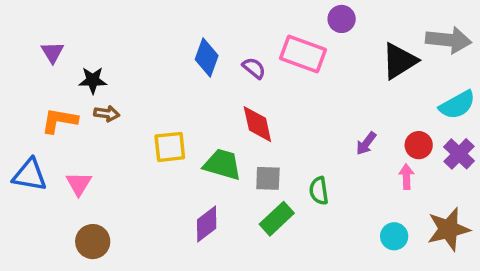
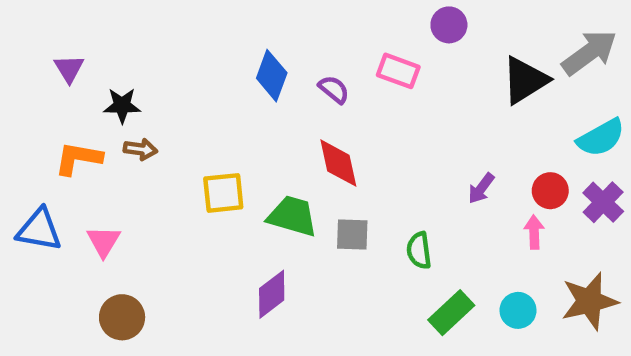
gray arrow: (448, 40) -> (589, 53), turned -42
pink rectangle: (303, 54) -> (398, 71), size x0.7
green rectangle: (277, 219) -> (451, 313), moved

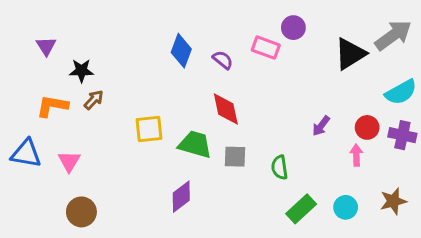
purple circle: (449, 25) -> (293, 28), moved
brown arrow: (140, 149) -> (94, 100), turned -55
purple cross: (603, 202) -> (402, 135), turned -32
brown star: (589, 301) -> (393, 201), size x0.7

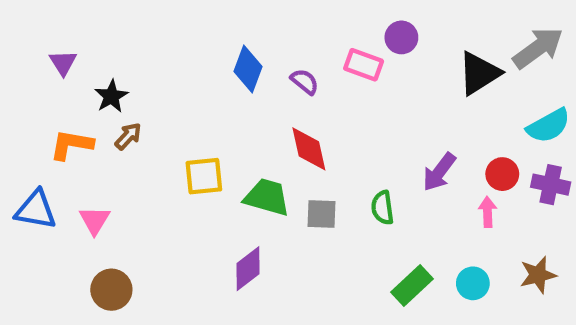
black star: (81, 71) -> (111, 96), turned -30
purple arrow: (321, 126) -> (439, 172), size x1.4
green semicircle: (280, 167) -> (382, 208), moved

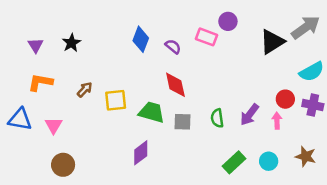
purple triangle: (63, 63) -> (36, 45), moved
black star: (111, 96) -> (71, 43), moved
brown arrow: (128, 136) -> (85, 90), moved
purple arrow: (439, 172) -> (249, 115), moved
brown star: (538, 275) -> (306, 156), turned 30

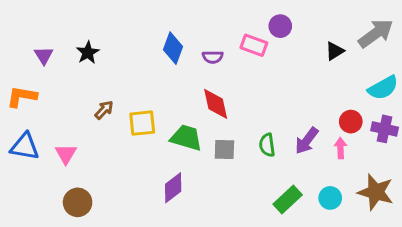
black triangle: (272, 42) -> (335, 51), size x0.6
purple semicircle: (173, 46) -> (213, 57), turned 140
orange L-shape: (40, 82) -> (22, 97), moved
brown star: (306, 156) -> (376, 192), size x1.4

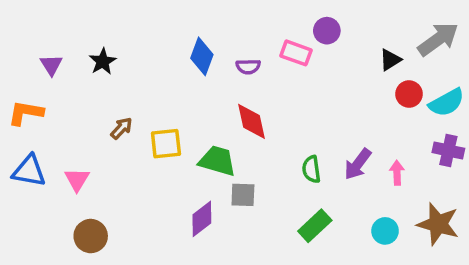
red circle: (351, 122) -> (409, 94), moved
gray square: (224, 149) -> (243, 195), moved
green rectangle: (288, 199) -> (315, 226), moved

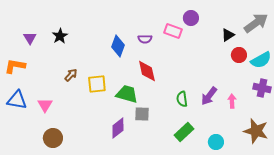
blue diamond: (202, 56) -> (118, 46), moved
cyan circle: (385, 231) -> (216, 142), moved

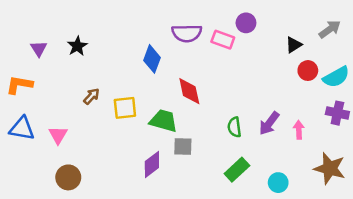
gray arrow: (256, 23) -> (330, 29), size x0.7
purple semicircle: (145, 39) -> (187, 33), moved, size x1.6

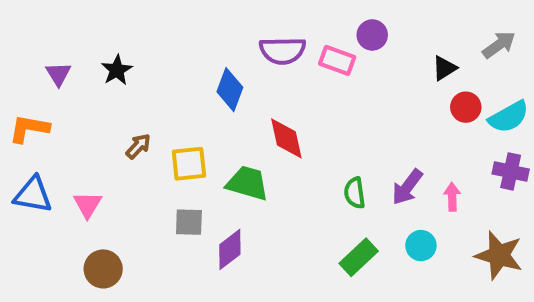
gray square: (183, 147) -> (189, 222), moved
cyan circle: (278, 183) -> (421, 246), moved

